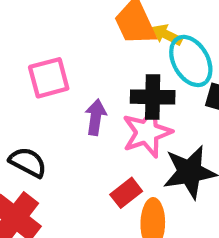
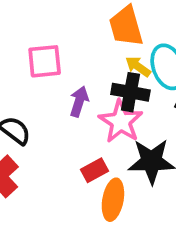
yellow arrow: (167, 35) -> (138, 66), moved
pink star: (147, 132) -> (121, 121), turned -30

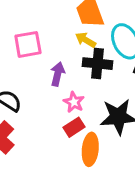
yellow arrow: (138, 66) -> (86, 40), moved
pink star: (121, 121) -> (74, 102), moved, size x0.6

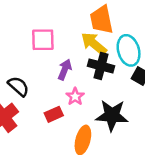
yellow arrow: (86, 40) -> (94, 44), size x1.5
red rectangle: (74, 127) -> (54, 114), moved

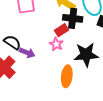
purple arrow: (65, 70) -> (27, 53), moved, turned 98
red rectangle: (54, 114) -> (62, 30), moved

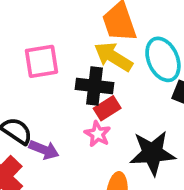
black cross: (73, 18) -> (95, 86), moved

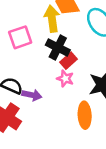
yellow arrow: (113, 57) -> (52, 19), moved, turned 60
black cross: (95, 86) -> (58, 48), turned 30

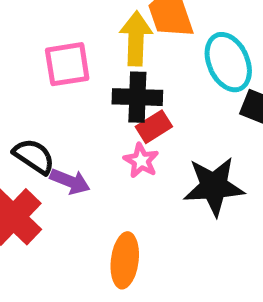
black cross: (58, 48) -> (137, 97), turned -35
orange ellipse: (85, 115) -> (125, 260), moved

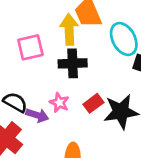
red rectangle: (154, 127) -> (93, 103), moved
pink star: (141, 161) -> (59, 103), moved

